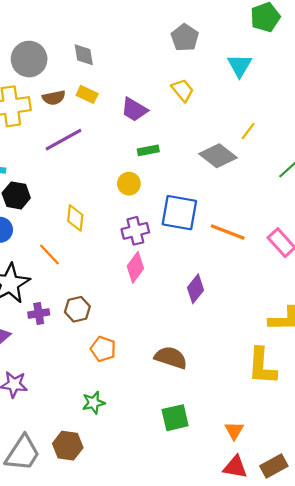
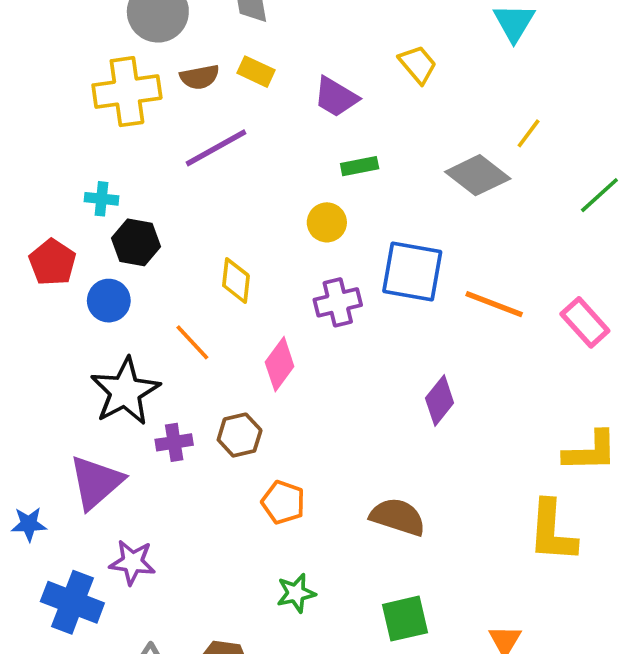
pink diamond: (135, 267) -> (280, 364), moved
green star: (93, 403) -> (296, 593), moved

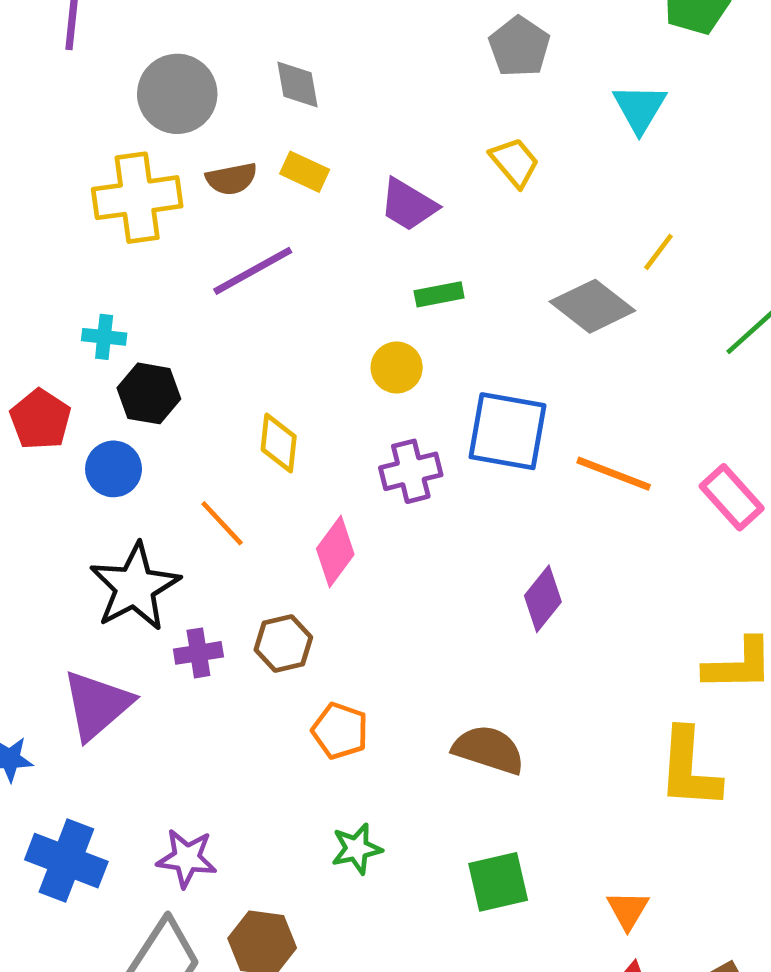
purple star: (132, 562) -> (187, 858), moved

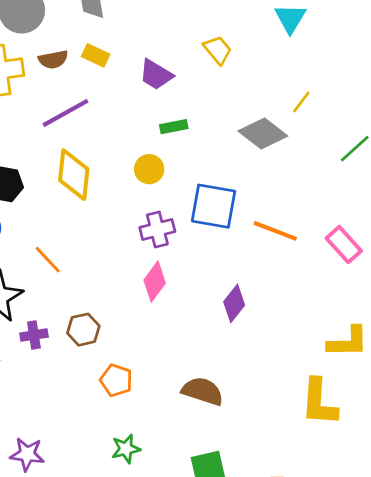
yellow diamond: (279, 443) -> (74, 175), moved, size x1.5
pink diamond: (335, 552) -> (155, 282), moved

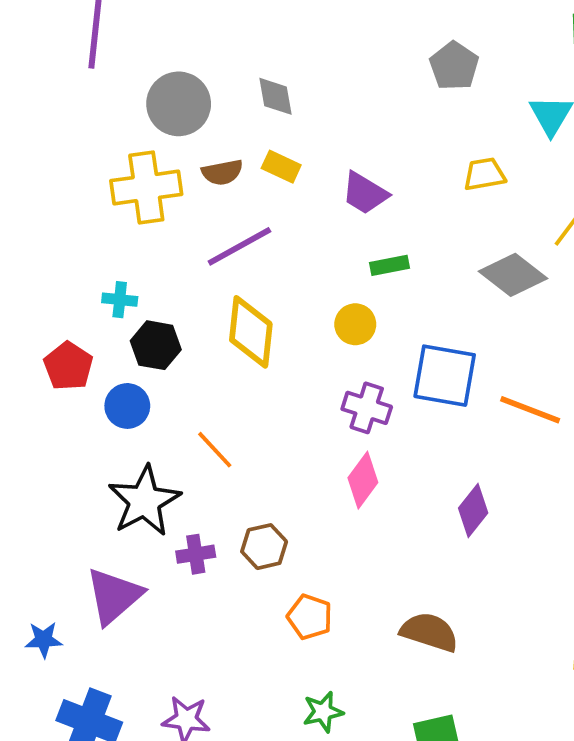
yellow trapezoid: (218, 50) -> (484, 174), moved, turned -60
purple cross: (157, 229) -> (367, 408), turned 32

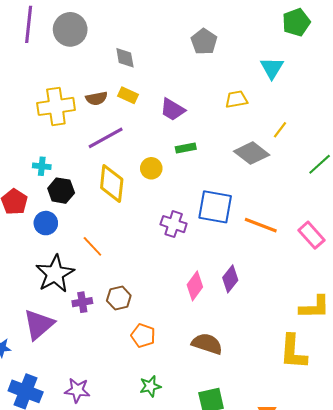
gray pentagon: (454, 66) -> (204, 42), moved
gray circle: (179, 104) -> (70, 29), moved
yellow circle: (355, 324) -> (151, 168), moved
pink diamond: (363, 480) -> (195, 286), moved

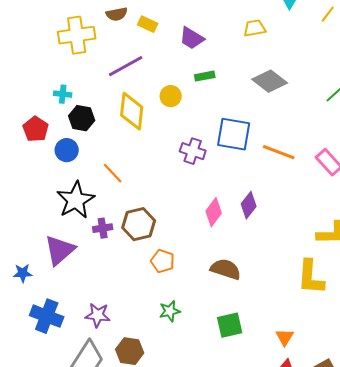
brown semicircle: (97, 98) -> (117, 14), moved
yellow line: (280, 130) -> (328, 14), moved
brown hexagon: (119, 298) -> (139, 224), size x1.4

